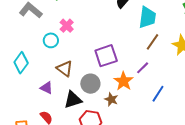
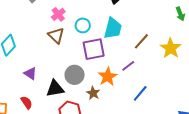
cyan trapezoid: (147, 17) -> (113, 28), moved
cyan circle: (51, 40) -> (83, 25), moved
brown triangle: (65, 69) -> (56, 35), moved

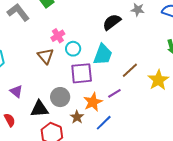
pink cross: (58, 14) -> (58, 36), moved
blue line: (140, 93) -> (104, 123), moved

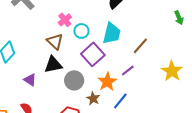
purple square: (82, 73) -> (93, 54), turned -30
yellow star: (158, 80) -> (172, 71), moved
black triangle: (39, 109) -> (53, 65), moved

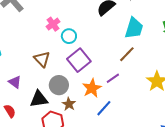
cyan trapezoid: (112, 33) -> (134, 28), moved
brown triangle: (55, 41) -> (42, 59), moved
black triangle: (53, 65) -> (39, 99), moved
brown star: (93, 98) -> (69, 104), moved

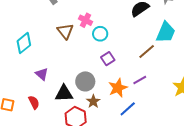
pink cross: (53, 24) -> (85, 20), turned -32
brown line: (127, 54) -> (147, 52), moved
brown triangle: (42, 59) -> (65, 31), moved
purple square: (79, 60) -> (108, 59), size x0.6

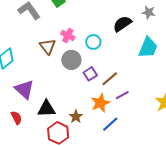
cyan circle: (100, 34) -> (93, 42), moved
brown line: (147, 52) -> (110, 79), moved
purple triangle: (42, 74) -> (24, 89), size x1.5
gray circle: (85, 81) -> (71, 60), moved

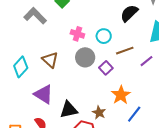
brown triangle: (48, 46) -> (50, 60), moved
brown line: (110, 79) -> (125, 51), moved, turned 30
purple line: (122, 95) -> (147, 61), moved

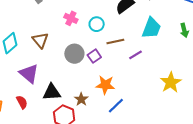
gray circle: (85, 57) -> (74, 54), moved
orange star: (121, 95) -> (105, 85), turned 30

